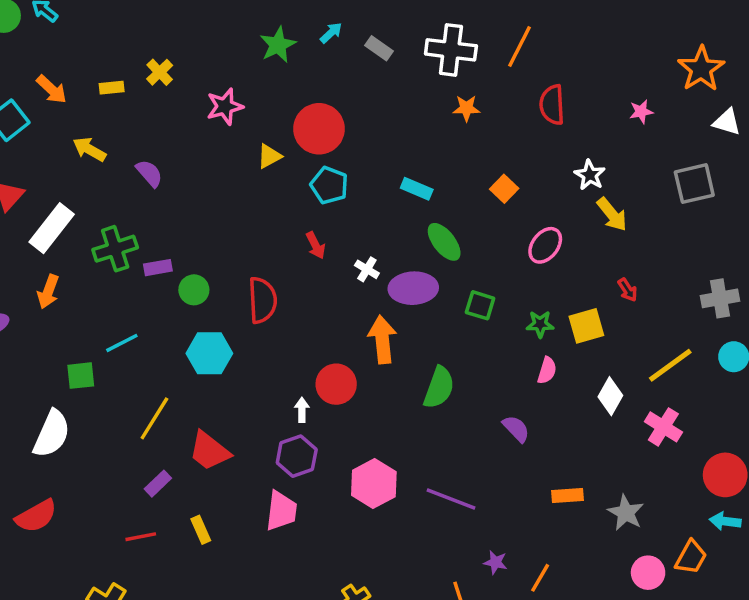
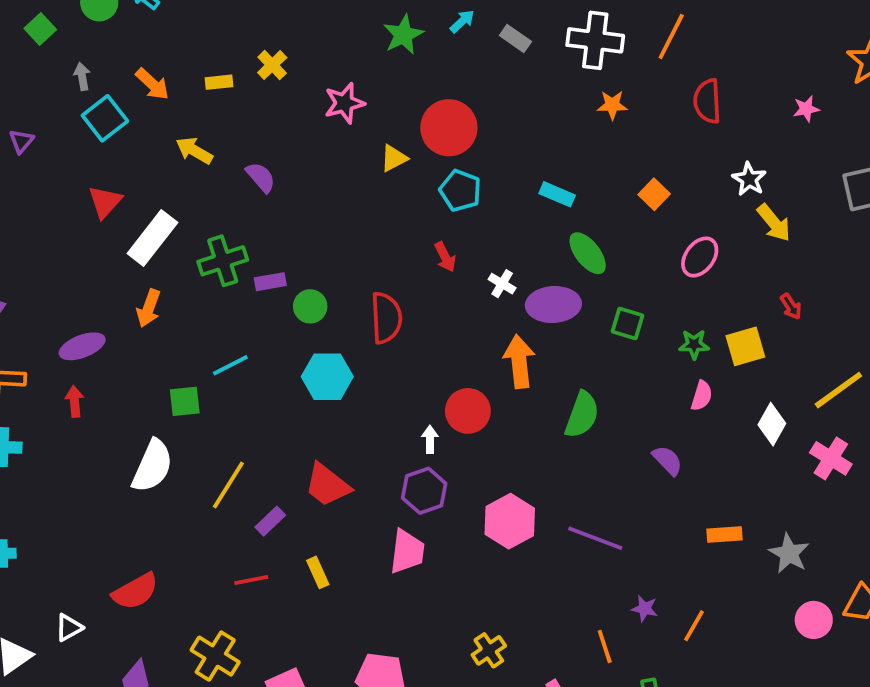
yellow line: (154, 418) -> (228, 485), moved
red semicircle: (36, 516) -> (135, 591), moved

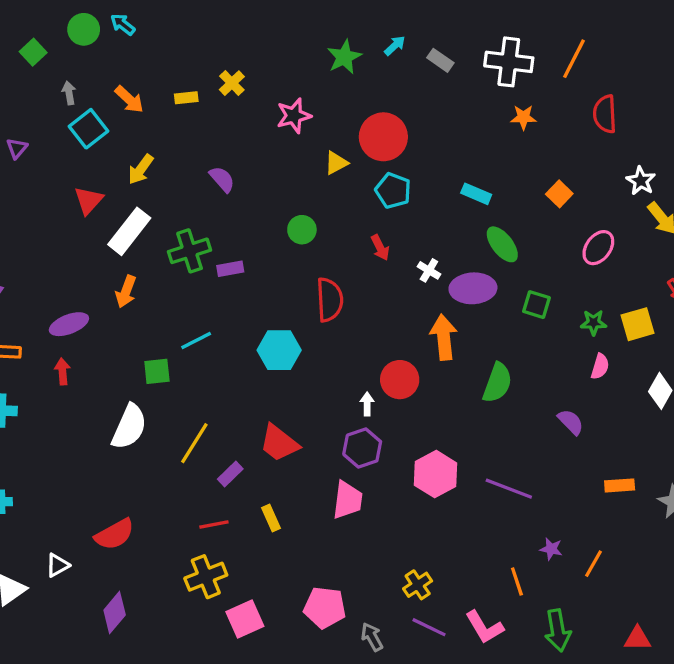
yellow arrow: (194, 151) -> (141, 169), moved, turned -84
green circle: (310, 306) -> (302, 230), moved
yellow cross: (215, 656) -> (206, 577), moved, turned 36

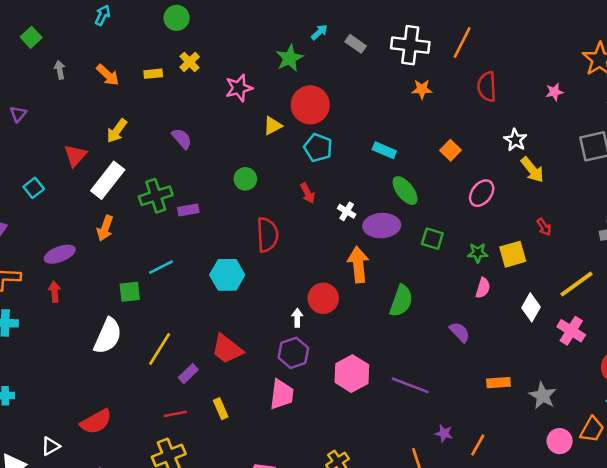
cyan arrow: (123, 24) -> (103, 15), turned 78
green circle: (84, 29) -> (177, 18), moved
green star: (344, 57) -> (289, 58), moved
cyan square: (89, 129) -> (34, 188), moved, size x0.7

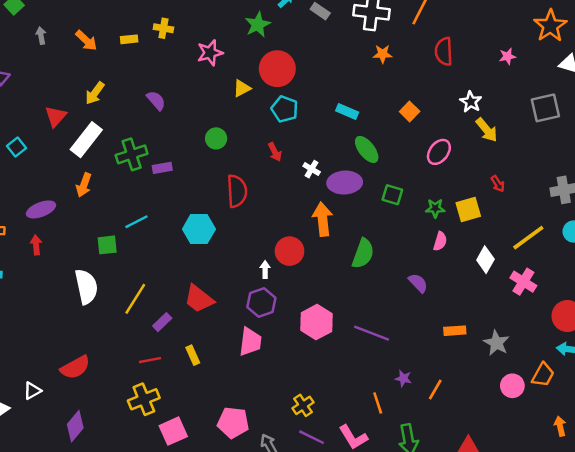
yellow cross: (190, 62) -> (163, 28), turned -36
white semicircle: (108, 336) -> (86, 287), turned -36

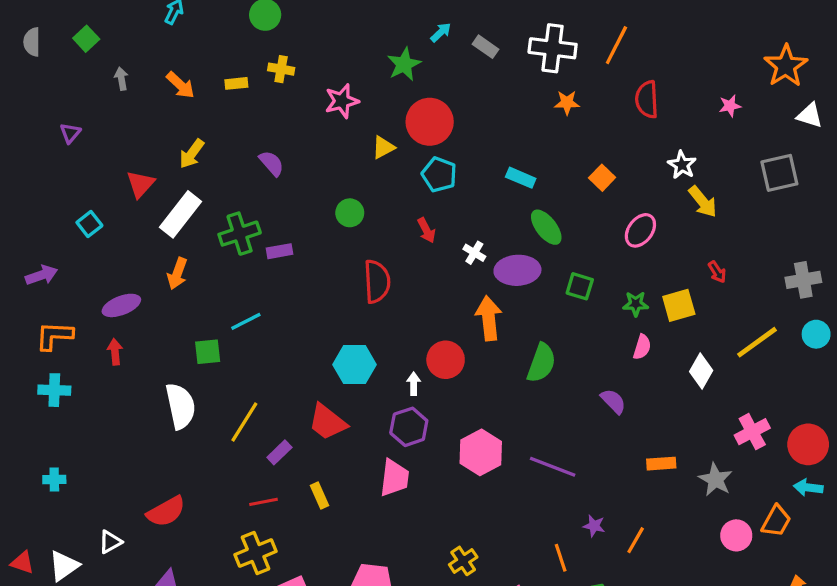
cyan hexagon: (199, 229) -> (355, 365), moved
pink cross: (523, 282) -> (752, 432), moved, turned 30

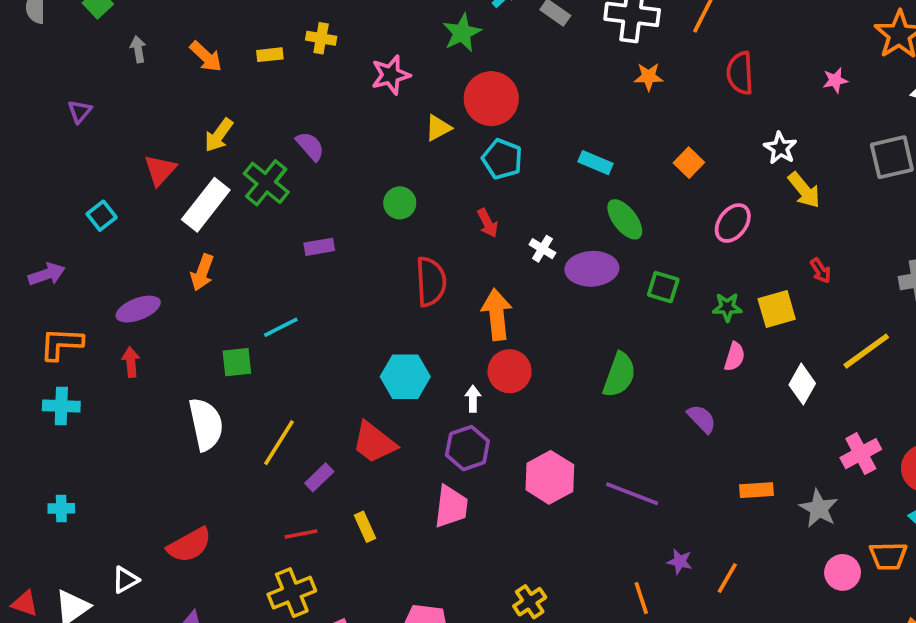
green cross: (240, 234) -> (266, 183), moved, turned -33
orange arrow: (489, 318) -> (497, 315), moved
orange trapezoid: (776, 521) -> (888, 556), turned 60

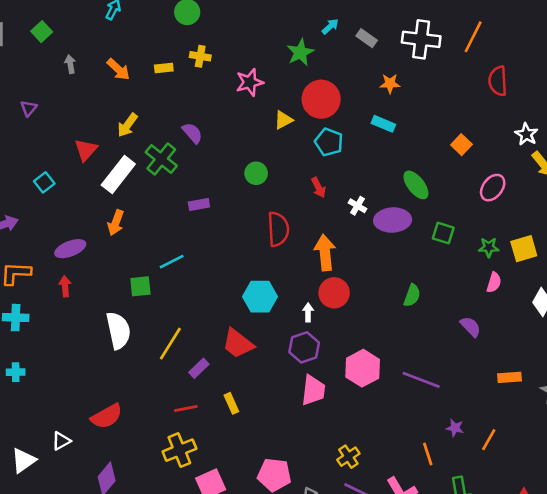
orange star: (649, 77) -> (390, 84), moved
cyan rectangle: (596, 163) -> (383, 124), moved
green semicircle: (619, 375) -> (412, 295), size x0.7
pink trapezoid: (451, 507) -> (313, 390), moved
cyan cross: (61, 508) -> (16, 372), moved

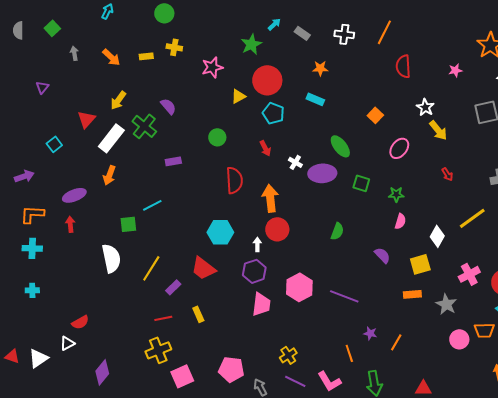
white cross: (421, 39) -> (344, 34), size x0.7
yellow square: (524, 249) -> (420, 264), moved
red semicircle: (107, 416) -> (80, 322), moved, size x0.7

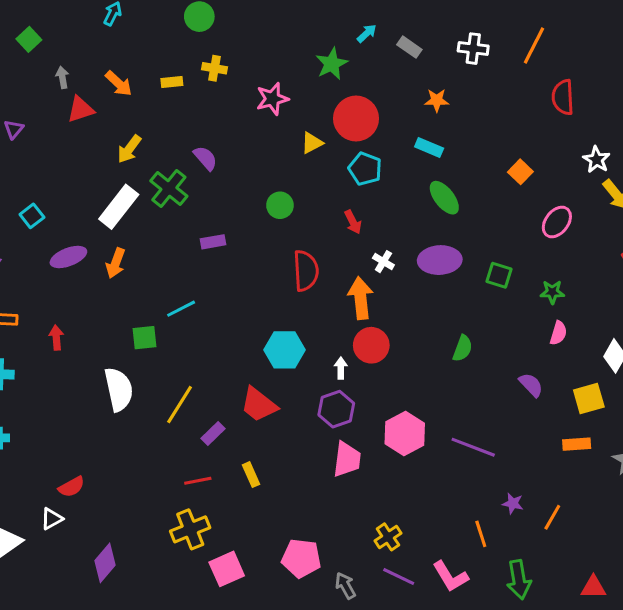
red triangle: (86, 119) -> (81, 109), moved, turned 30
green ellipse: (340, 146) -> (444, 198), moved
white cross: (295, 162) -> (383, 262), moved
purple ellipse: (74, 195) -> (68, 257), moved

